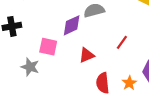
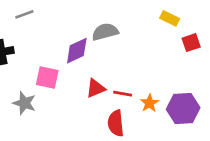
red line: (122, 42) -> (123, 94), moved, turned 64
orange star: (129, 83) -> (149, 103), moved

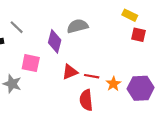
gray line: (24, 14) -> (17, 27), moved, turned 64
red square: (191, 43) -> (138, 35), moved, turned 32
purple diamond: (77, 51) -> (55, 41), turned -50

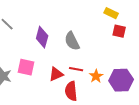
gray semicircle: (77, 26) -> (72, 41), moved, turned -102
pink square: (31, 63) -> (26, 67), moved
red triangle: (70, 72) -> (56, 74), moved

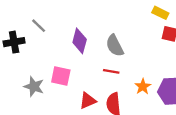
red line: (76, 69) -> (111, 71), moved
red triangle: (56, 74) -> (88, 101), moved

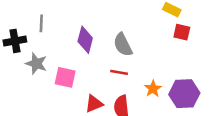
gray line: (39, 26) -> (41, 23), turned 49
gray star: (34, 87) -> (36, 64), moved

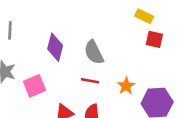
pink square: (65, 77) -> (34, 86), turned -35
orange star: (153, 89) -> (126, 86), moved

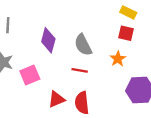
red square: (154, 39) -> (126, 33), moved
orange star: (126, 86) -> (118, 59), moved

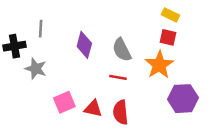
orange star: (118, 59) -> (159, 65), size x1.6
pink square: (30, 75) -> (64, 102), moved
red triangle: (56, 99) -> (93, 109), turned 36

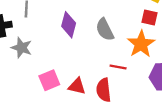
red line: (118, 77) -> (118, 67), moved

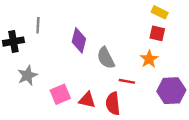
gray semicircle: (105, 30) -> (106, 58), moved
orange star: (141, 44) -> (149, 59), size x0.7
gray star: (22, 48) -> (27, 75), moved, turned 30

